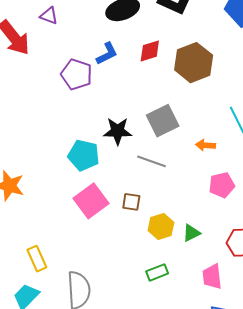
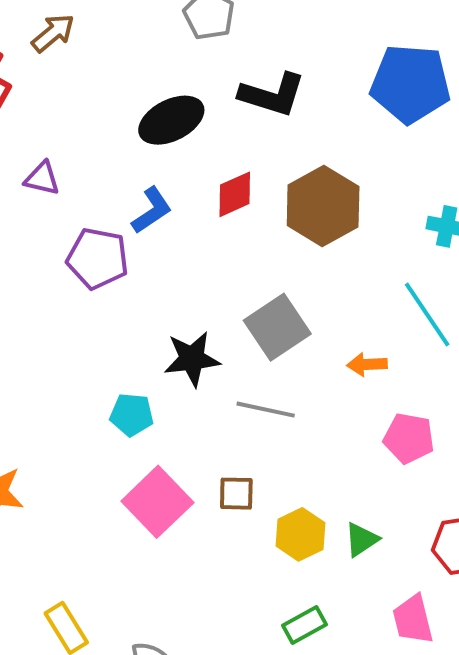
purple triangle: (49, 16) -> (42, 178), moved
cyan pentagon: (84, 155) -> (132, 415), size x0.7
pink pentagon: (222, 185) -> (409, 438), turned 30

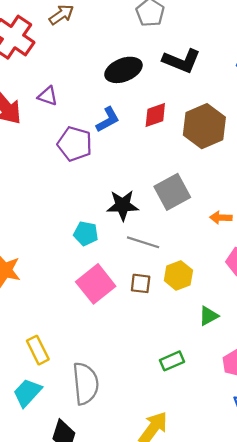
gray line: (266, 410) -> (143, 242), moved
yellow hexagon: (300, 534) -> (178, 275), moved

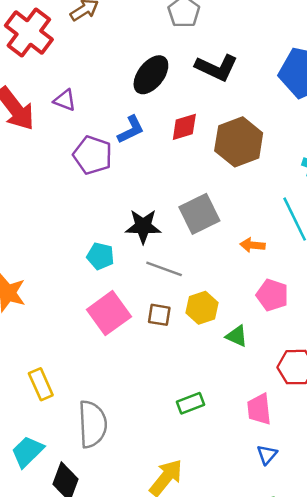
black ellipse: (123, 70) -> (151, 75), turned -33
green triangle: (209, 316) -> (237, 336), moved, turned 50
cyan trapezoid: (27, 393) -> (27, 452), moved

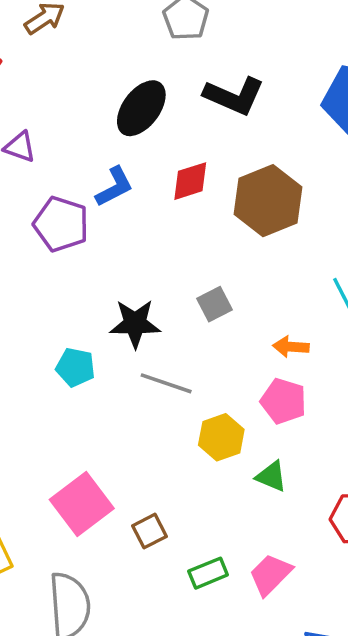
gray square: (199, 214) -> (215, 304), size x0.6
pink pentagon: (272, 295) -> (283, 401), moved
pink square: (109, 313) -> (82, 504), moved
brown square: (159, 315) -> (149, 531), moved, turned -35
pink trapezoid: (259, 409) -> (270, 574), moved, turned 52

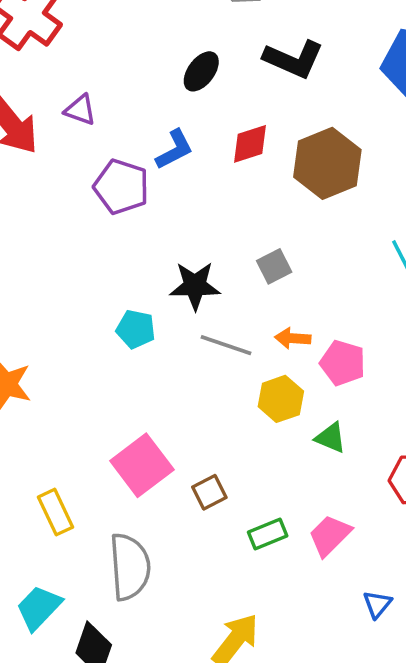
black ellipse: (141, 108) -> (201, 71), size x0.7
orange arrow: (291, 347) -> (293, 338), moved

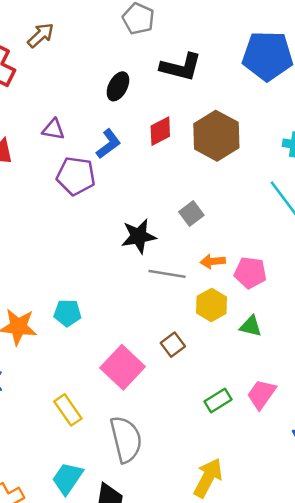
purple triangle: (80, 110) -> (53, 129), moved
cyan pentagon: (136, 329) -> (67, 313), moved
brown square: (209, 492) -> (173, 345), moved

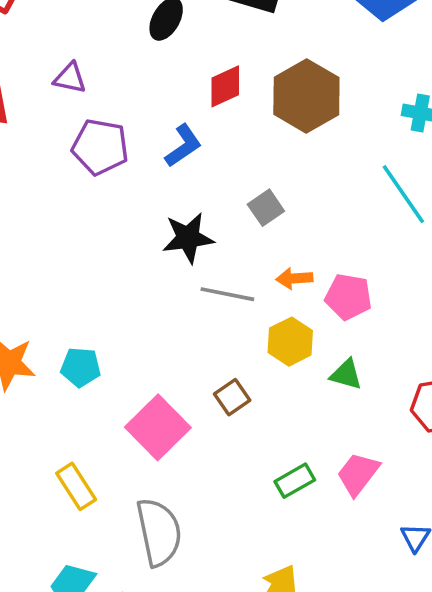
blue L-shape: (108, 144) -> (183, 146), moved
cyan pentagon: (67, 313) -> (81, 367), moved

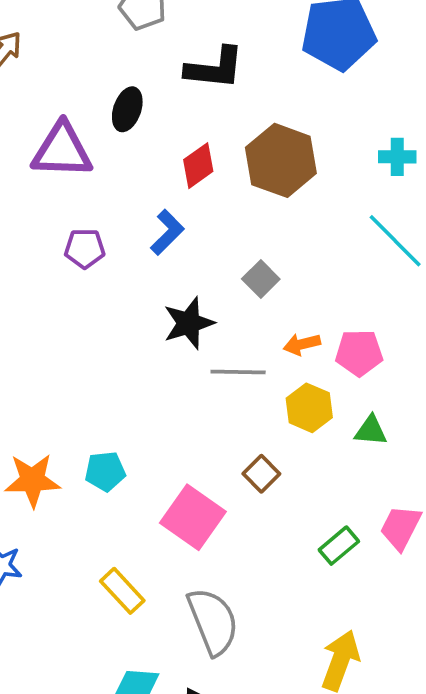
purple triangle: (70, 78) -> (62, 150), moved, size x1.8
purple pentagon: (100, 147) -> (85, 248), size x0.7

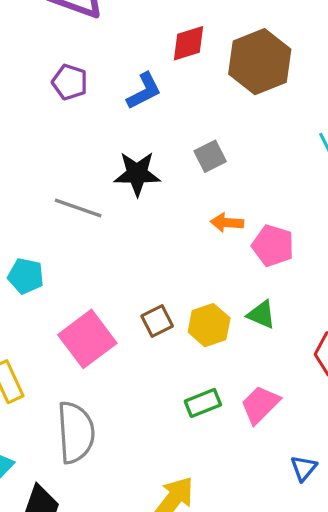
gray line: (238, 372) -> (78, 208), moved
yellow hexagon: (309, 408) -> (209, 325), moved

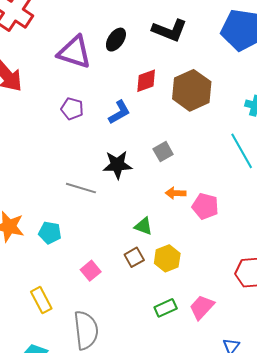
green triangle: (261, 314) -> (143, 226), moved
pink square: (87, 339) -> (91, 271), size x0.6

